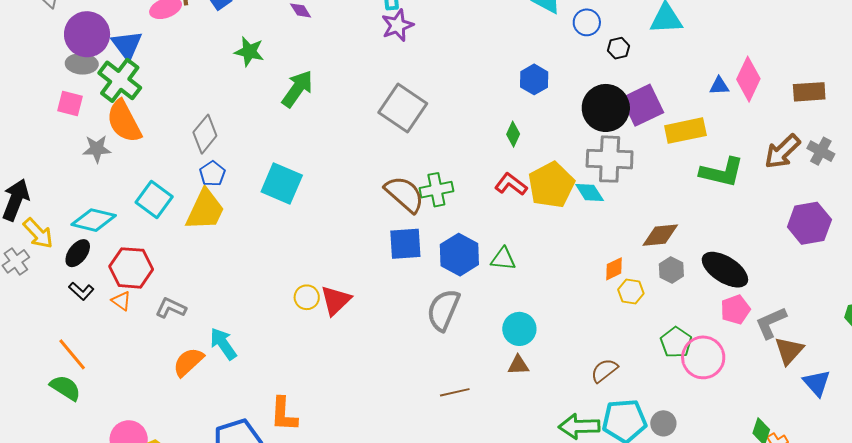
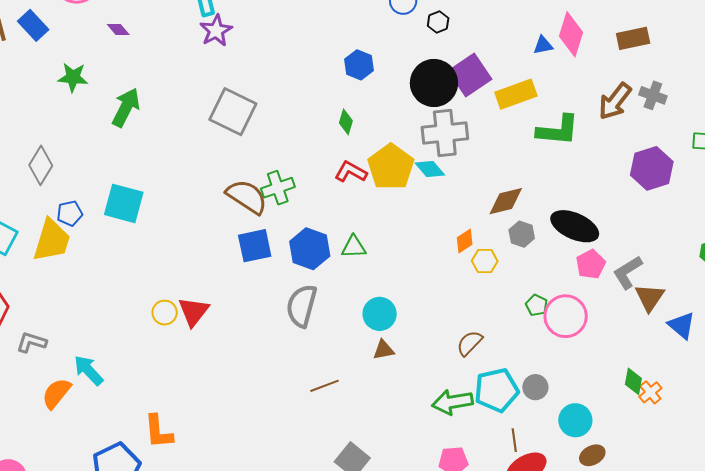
blue pentagon: (212, 174) -> (70, 213), moved, turned 30
green pentagon: (676, 342) -> (537, 305), size x0.7

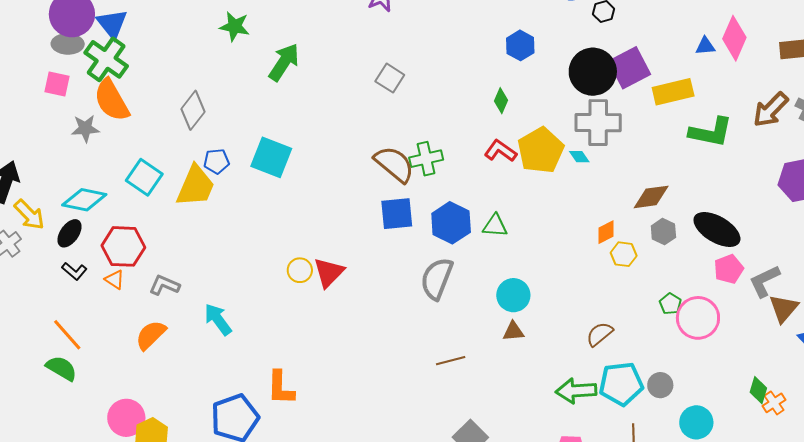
gray square: (233, 112) -> (390, 78), size x0.6
cyan diamond: (430, 169) -> (579, 157), size x0.7
orange semicircle: (56, 393) -> (151, 335), moved

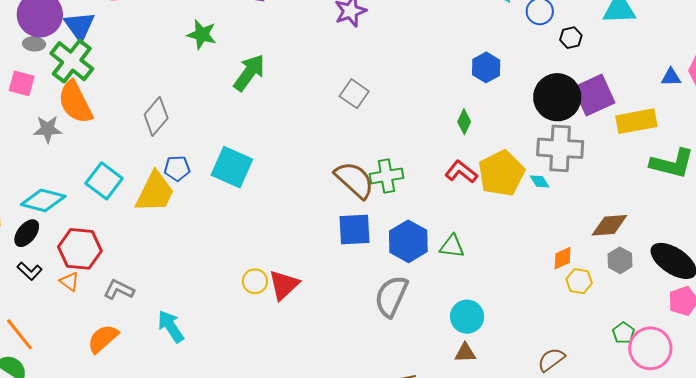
gray ellipse: (68, 44) -> (34, 44), size x0.7

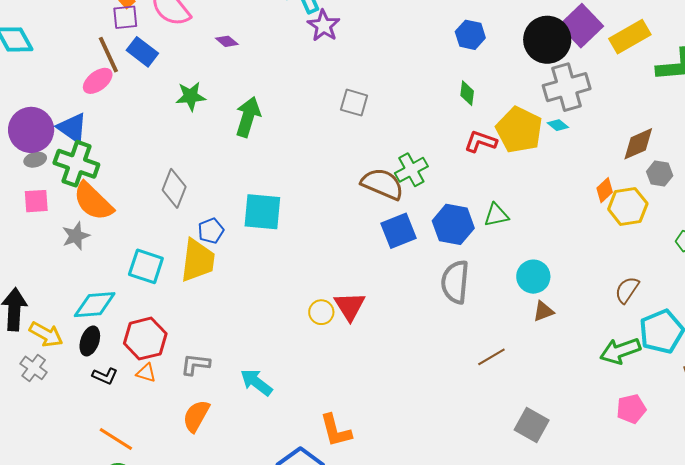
yellow hexagon: (579, 281) -> (628, 206), size x1.5

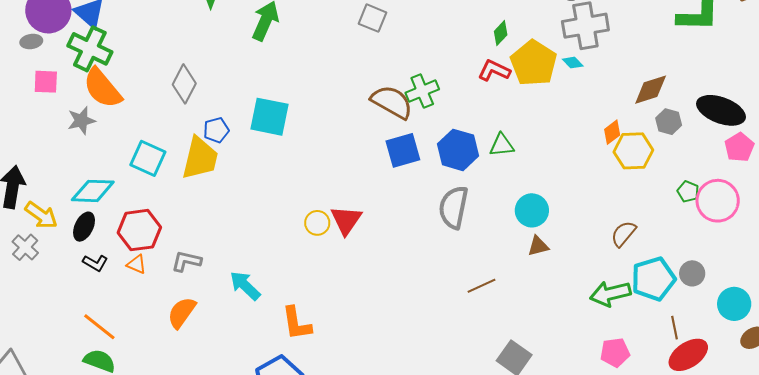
green diamond: (467, 93) -> (501, 33), moved, turned 30
gray ellipse: (35, 160) -> (31, 41), moved
orange L-shape: (336, 430) -> (297, 323), moved

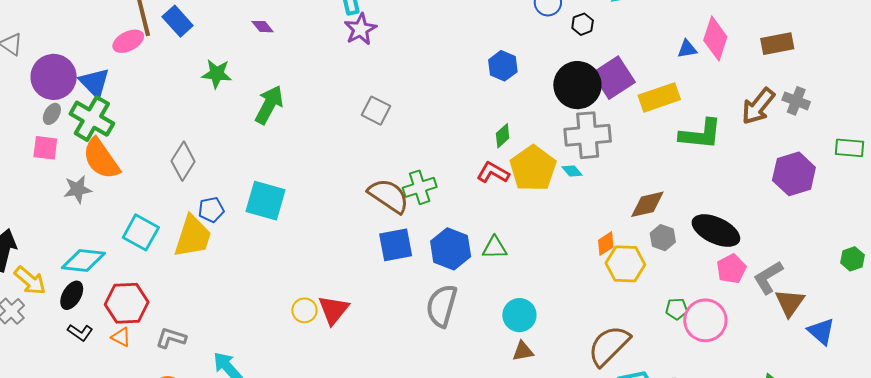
gray ellipse: (31, 41) -> (52, 114), moved, turned -55
green pentagon: (688, 192) -> (677, 309), turned -30
brown semicircle: (624, 234) -> (609, 346), size x1.6

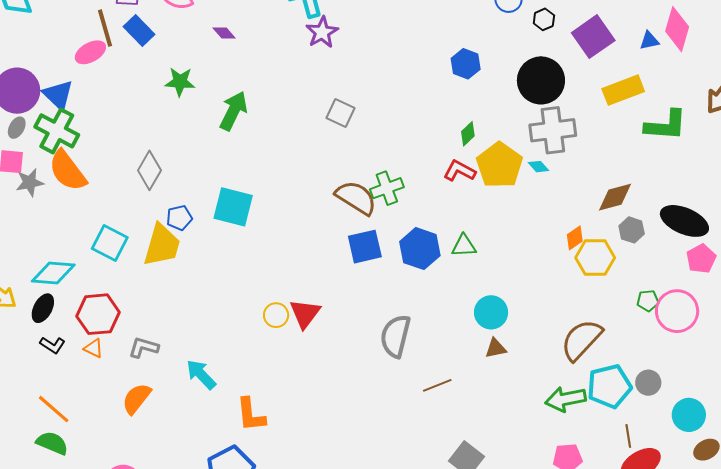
purple square: (614, 78) -> (593, 37), moved
gray star: (78, 189) -> (30, 182), moved
gray semicircle: (442, 306) -> (395, 336), moved

